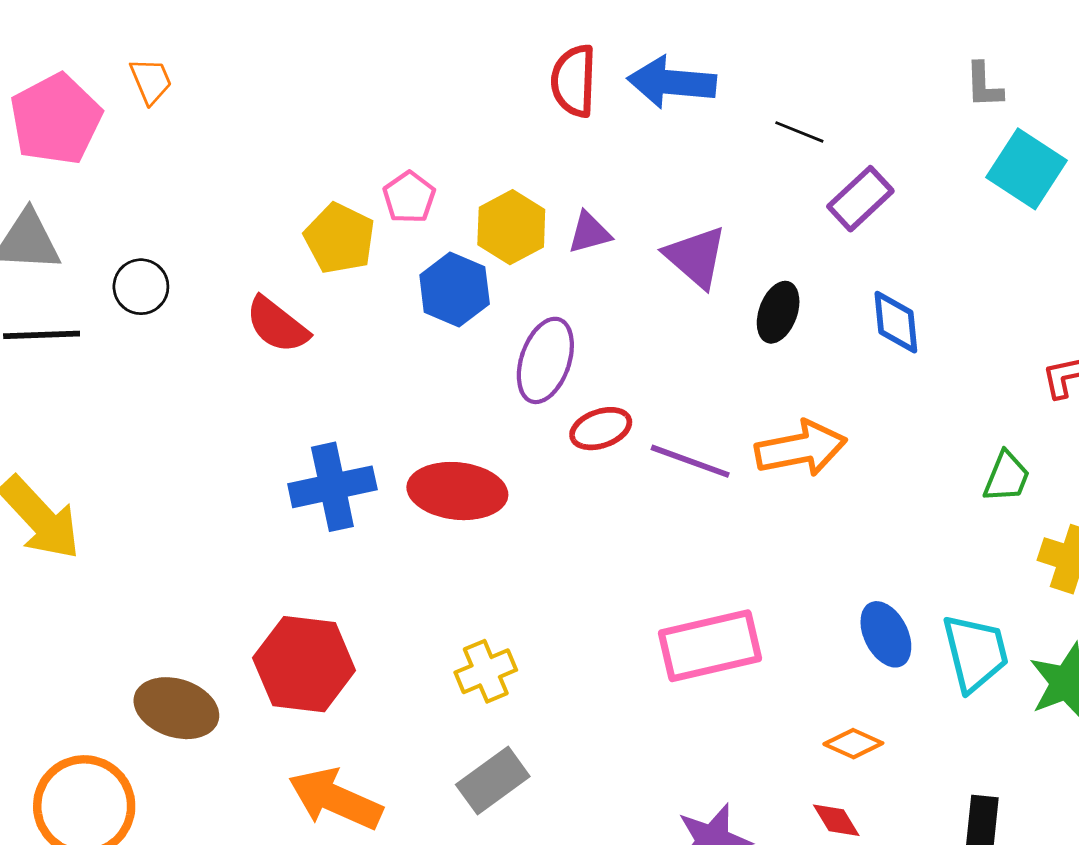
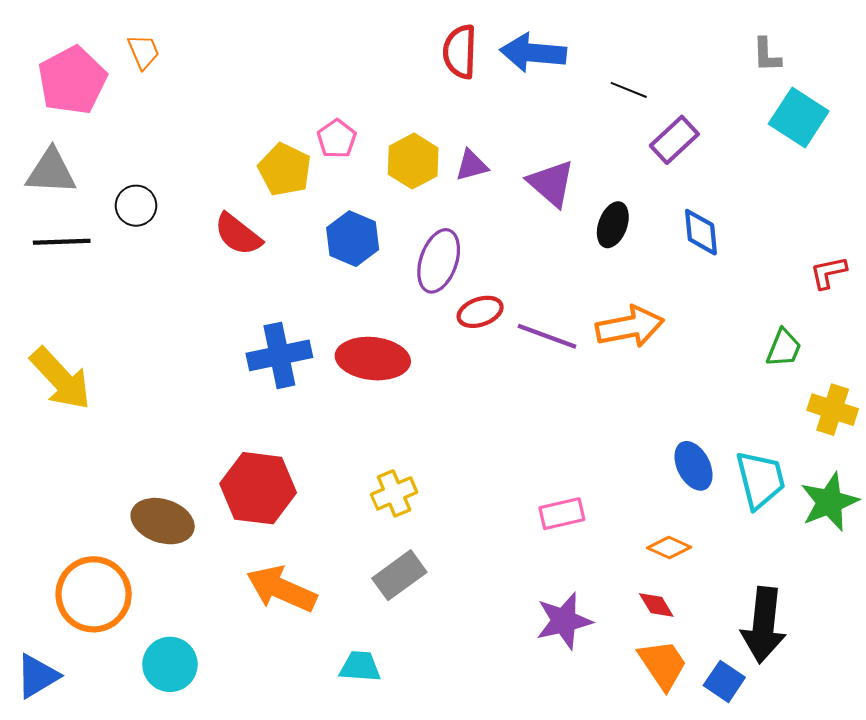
blue hexagon: (455, 290) -> (353, 239), moved
pink rectangle: (710, 646) -> (562, 514), moved, size x0.6

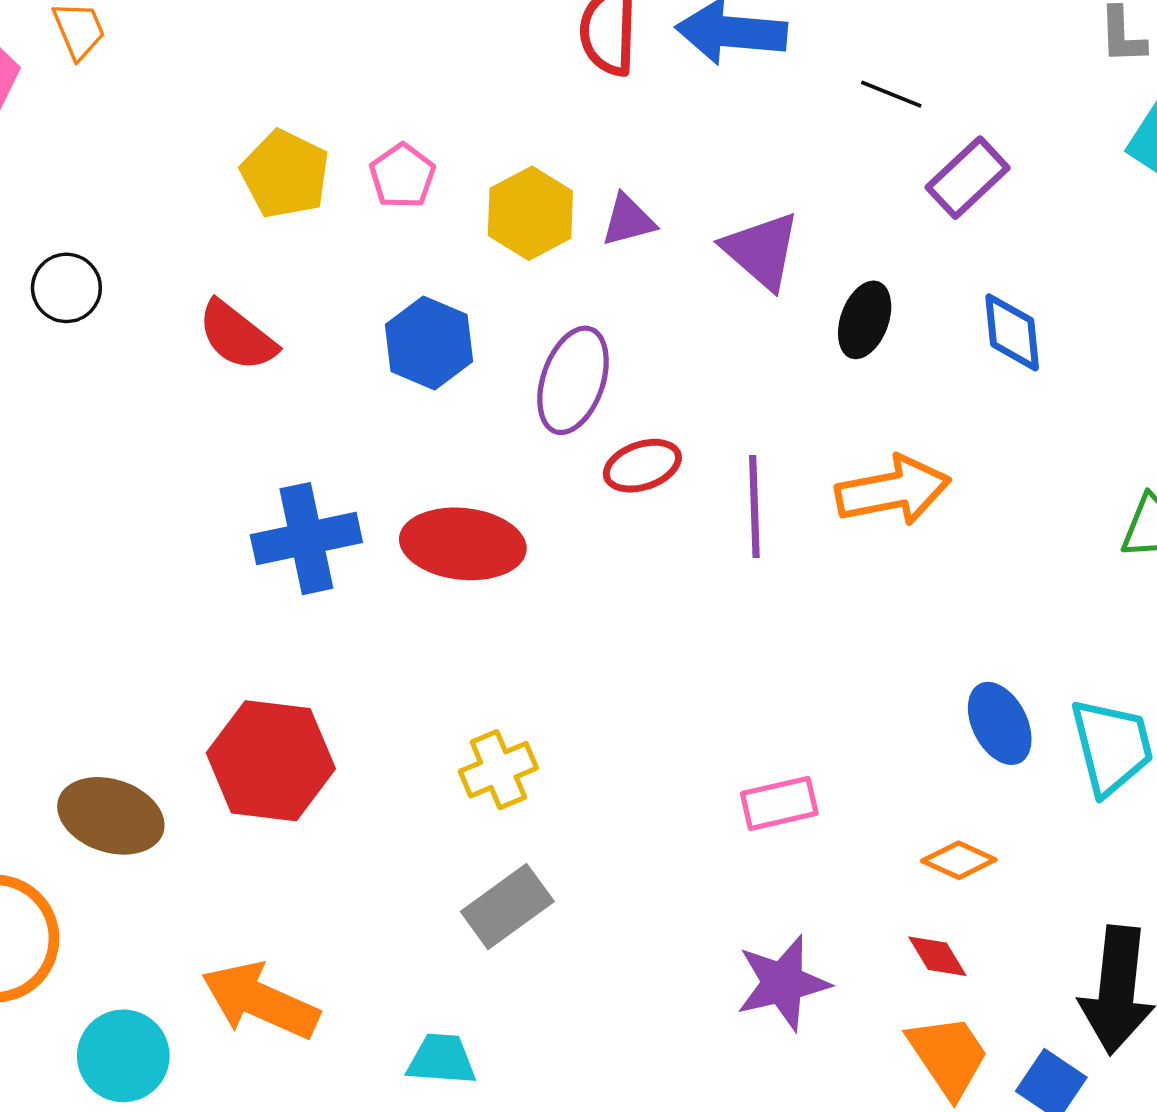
yellow pentagon: (285, 170) -> (285, 174), moved
purple line: (547, 336) -> (754, 507), turned 68
orange arrow: (281, 589) -> (260, 1001), moved

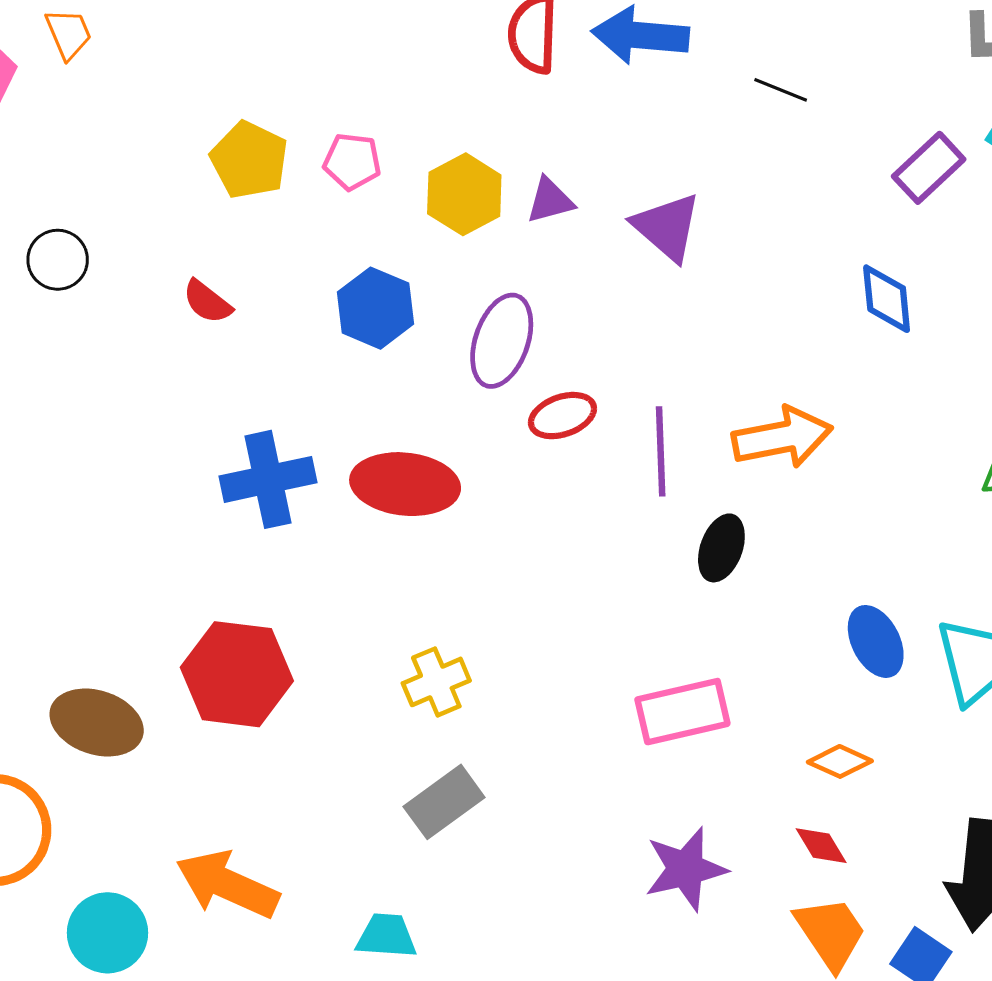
pink pentagon: (402, 176) -> (352, 162), turned -30
purple rectangle: (968, 178) -> (929, 168), moved
black ellipse: (865, 320) -> (721, 548), moved
red semicircle: (237, 336) -> (207, 302), size x0.7
pink rectangle: (779, 803) -> (682, 712), size x1.4

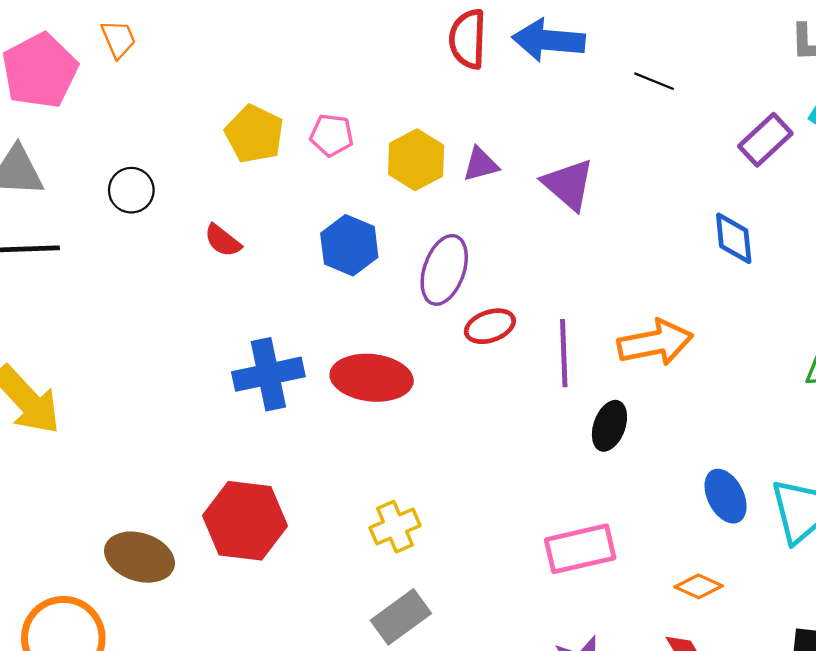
black circle: (58, 260) -> (131, 190), moved

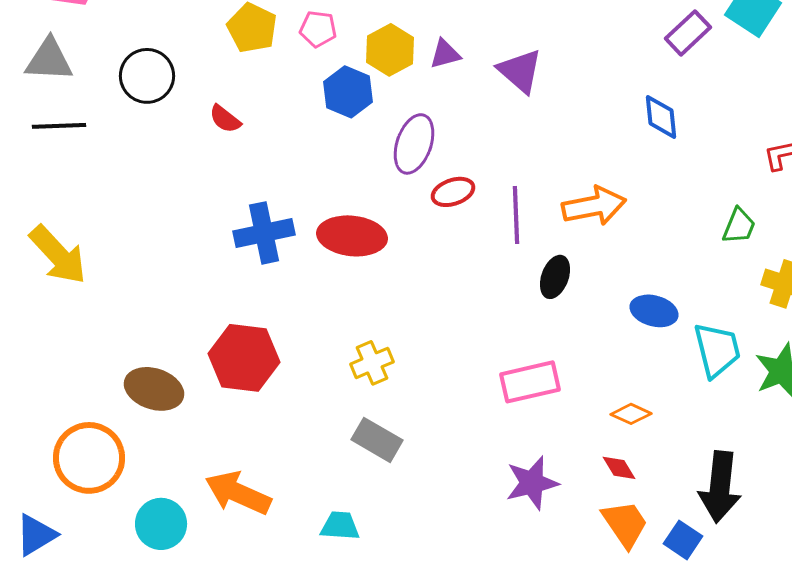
black circle: (131, 190) -> (147, 76), size x1.4
blue hexagon: (349, 245) -> (348, 92), moved
blue ellipse: (726, 496) -> (654, 311), moved, turned -48
gray rectangle: (401, 617) -> (377, 440), turned 66

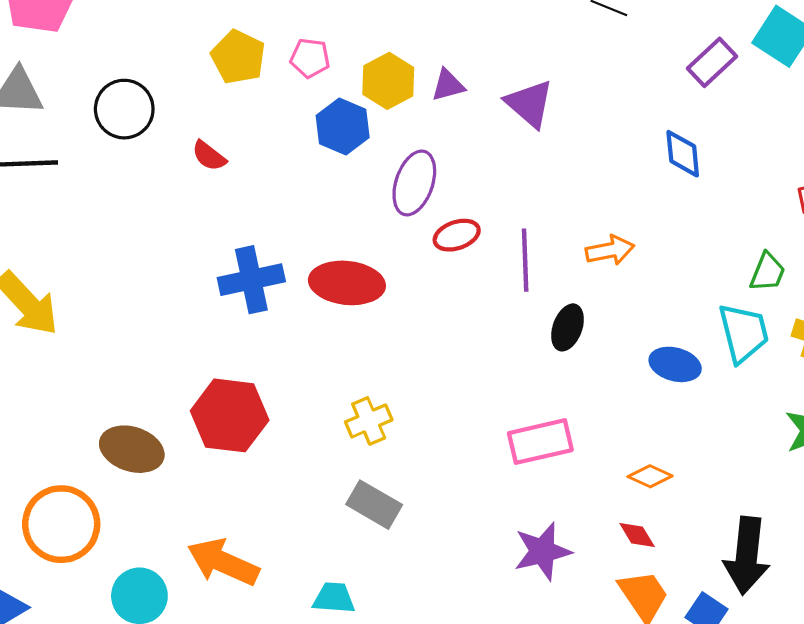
orange arrow: (594, 206) -> (610, 250), size x0.7
cyan trapezoid: (717, 350) -> (744, 333), moved

